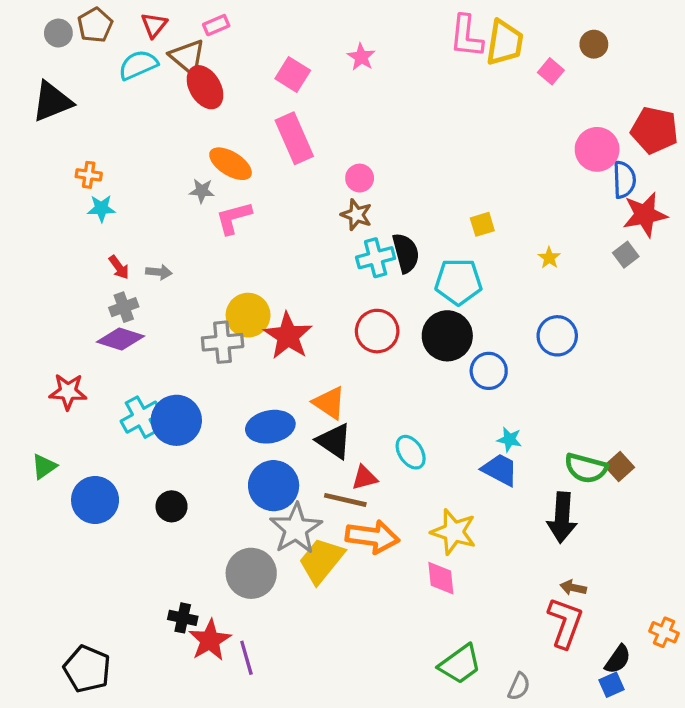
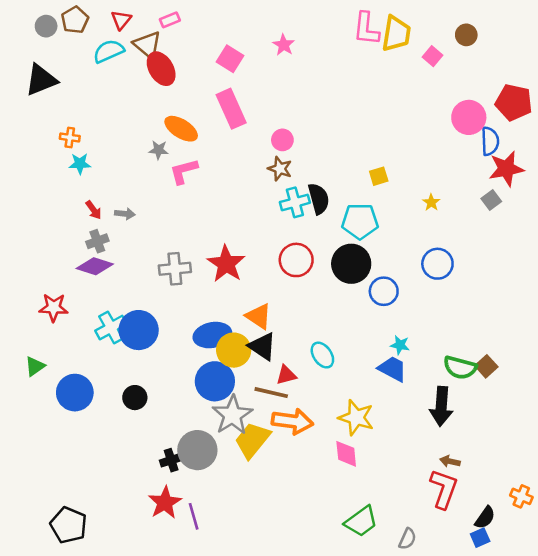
yellow circle: (248, 315) -> (234, 350), moved
black cross: (183, 618) -> (171, 460), moved, turned -30

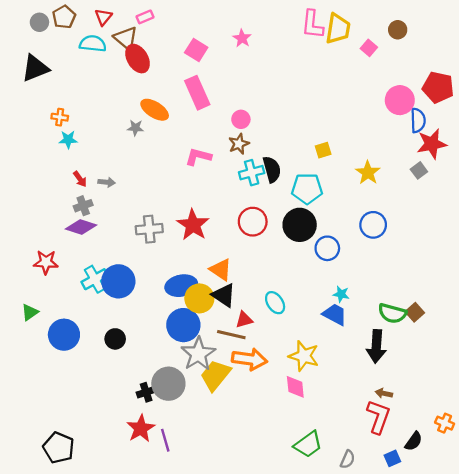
cyan semicircle: (109, 51) -> (93, 44), turned 30
brown star: (280, 169) -> (239, 144), turned 30
pink L-shape: (184, 171) -> (198, 157), moved, turned 30
yellow star: (431, 202) -> (368, 173), size x1.6
blue square: (480, 538) -> (392, 458), moved

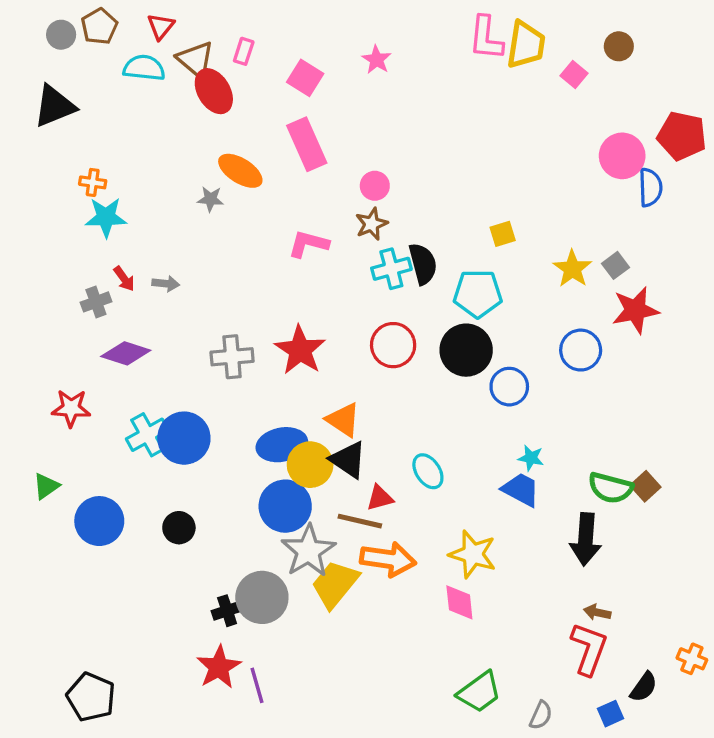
pink rectangle: (145, 17) -> (244, 51), moved, turned -49
cyan star: (68, 140) -> (106, 217), size x1.4
red star: (432, 144) -> (635, 310), moved
gray square: (419, 170) -> (615, 265), moved
gray cross: (83, 206) -> (96, 302), moved

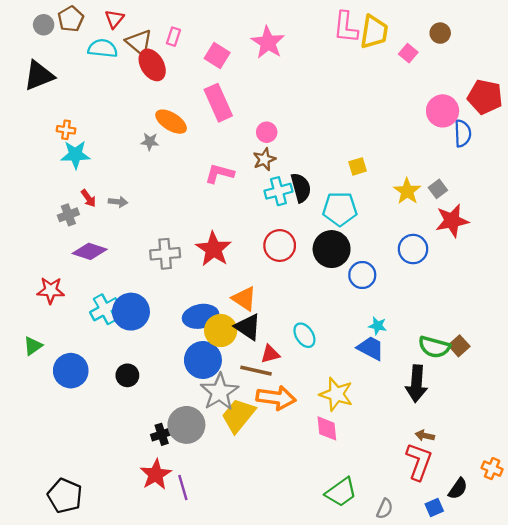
pink star: (376, 60) -> (268, 42), size x1.6

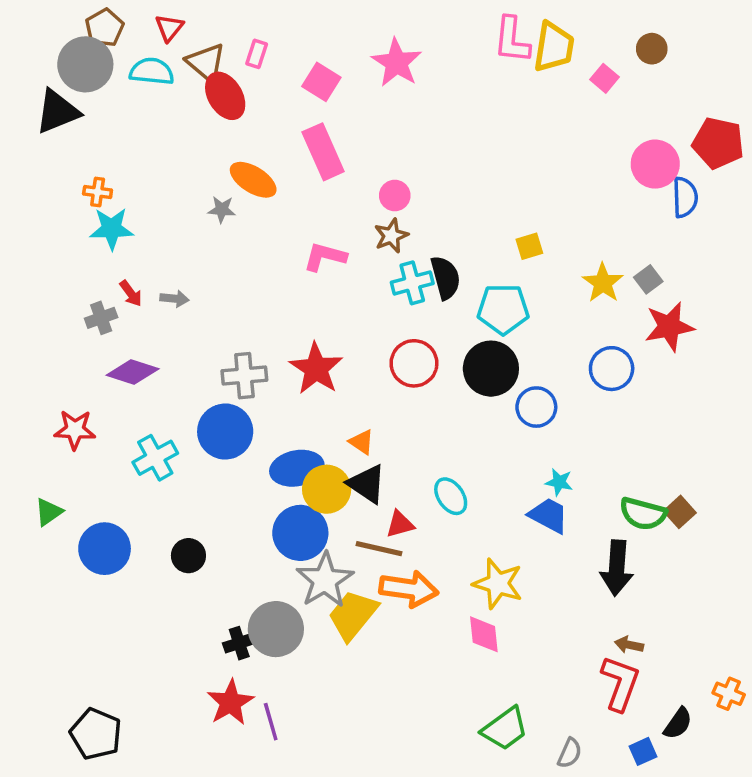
gray circle: (44, 25) -> (85, 64), moved, size x1.8
orange triangle: (244, 299) -> (362, 442), size x0.7
blue circle: (131, 312) -> (225, 432), moved

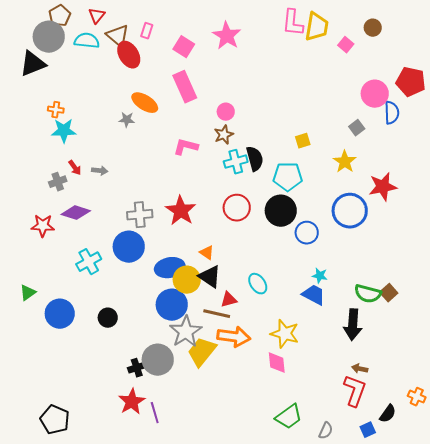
gray square: (648, 279) -> (357, 128), moved
blue circle: (612, 369) -> (350, 211), size x1.4
red star: (75, 430) -> (43, 226), moved

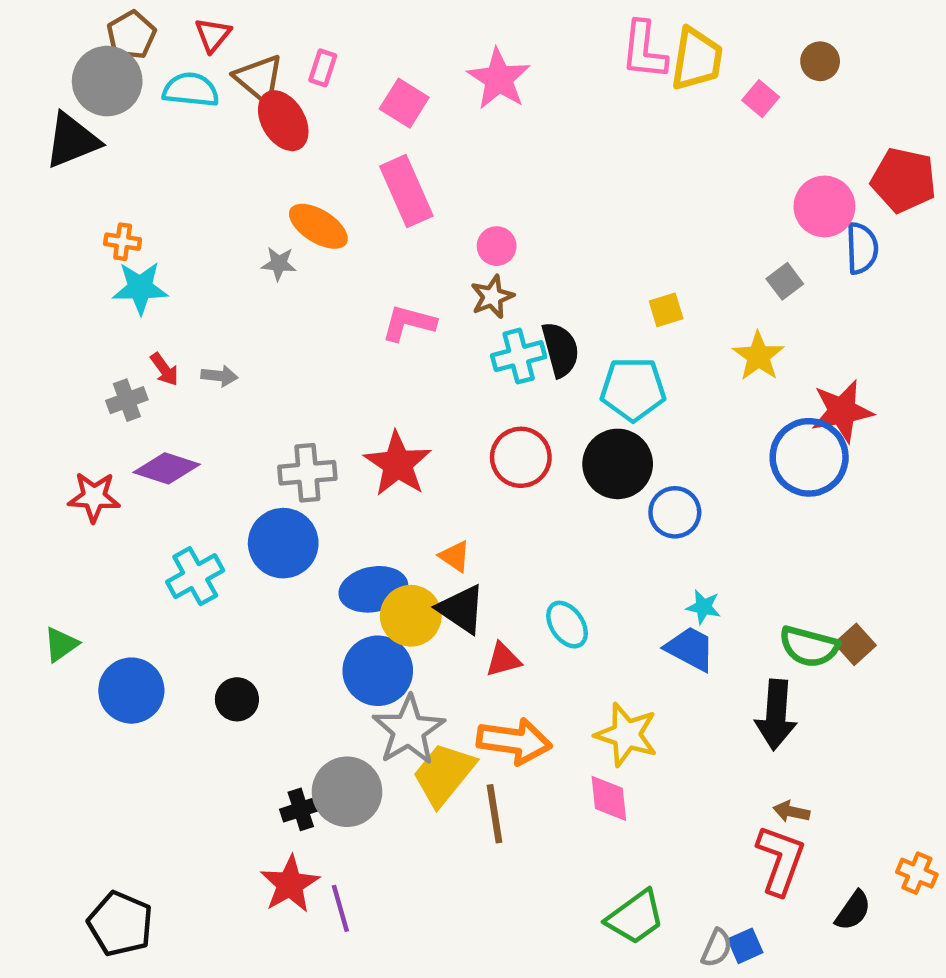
blue circle: (350, 211) -> (809, 457), moved
brown line: (217, 314) -> (494, 814), moved, turned 68
blue square: (368, 430) -> (745, 946), moved

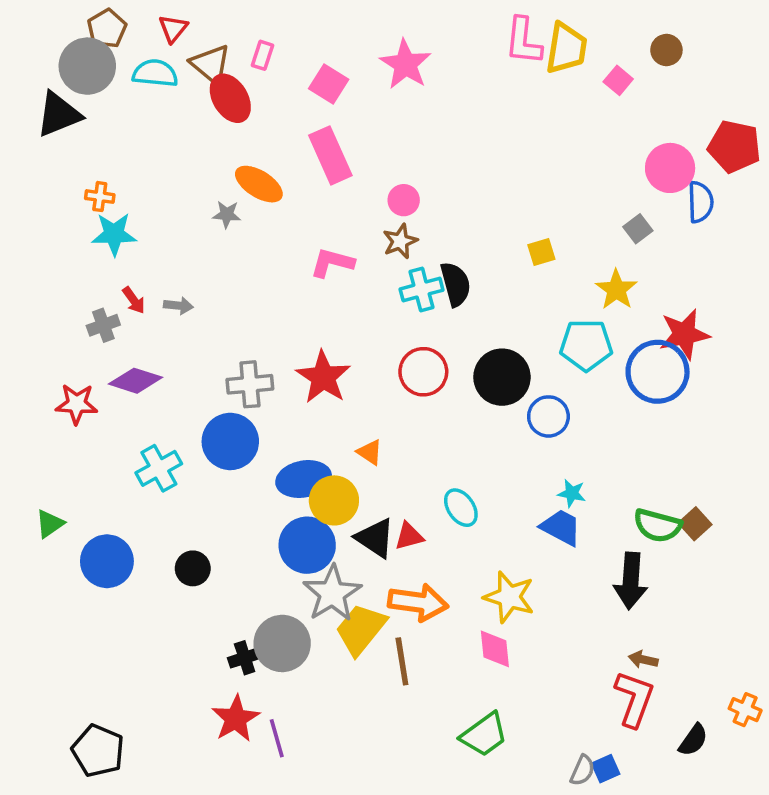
cyan pentagon: (633, 389) -> (586, 345), moved
black triangle: (461, 609) -> (375, 538), moved
green trapezoid: (635, 917) -> (484, 735), moved

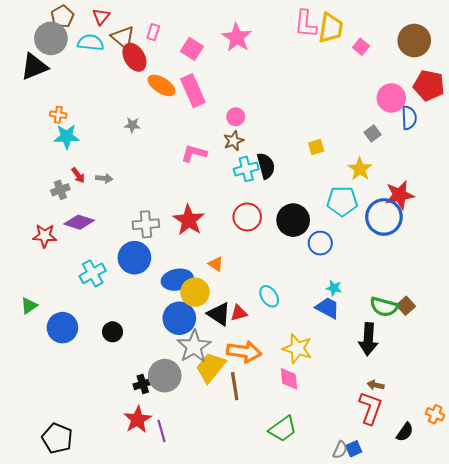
brown circle: (666, 50) -> (414, 41), moved, size x1.8
orange ellipse: (259, 184) -> (162, 85), moved

